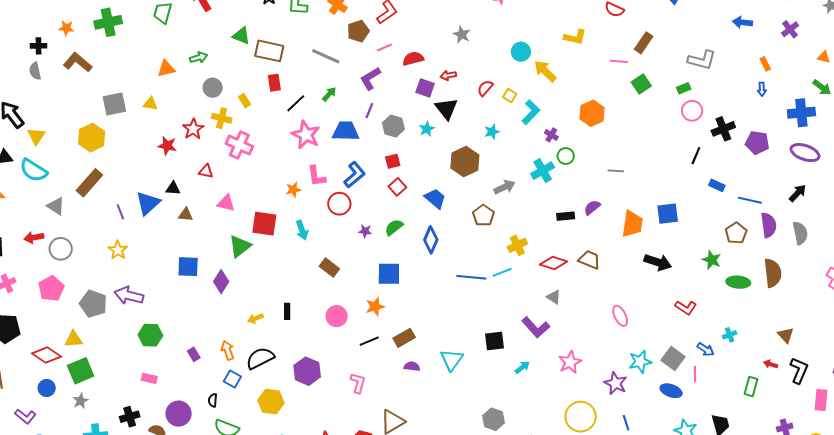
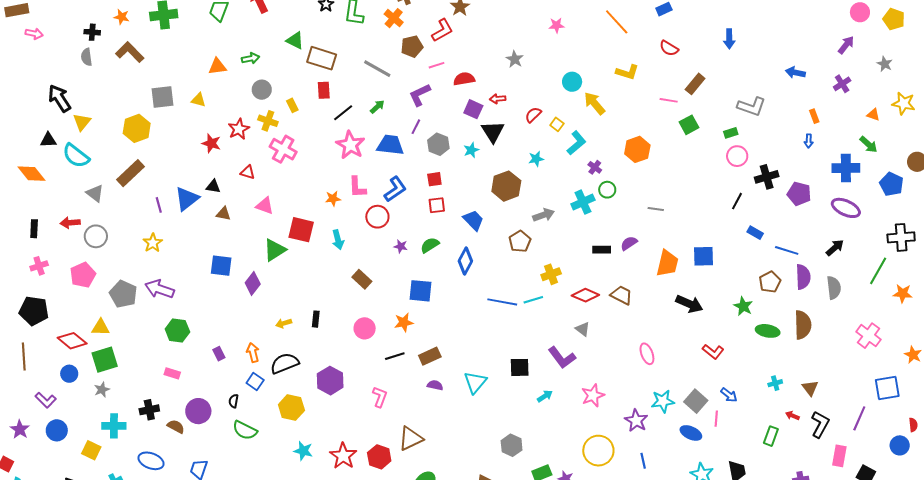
red square: (397, 187) -> (437, 205), turned 30
cyan cross: (730, 335) -> (775, 383), moved

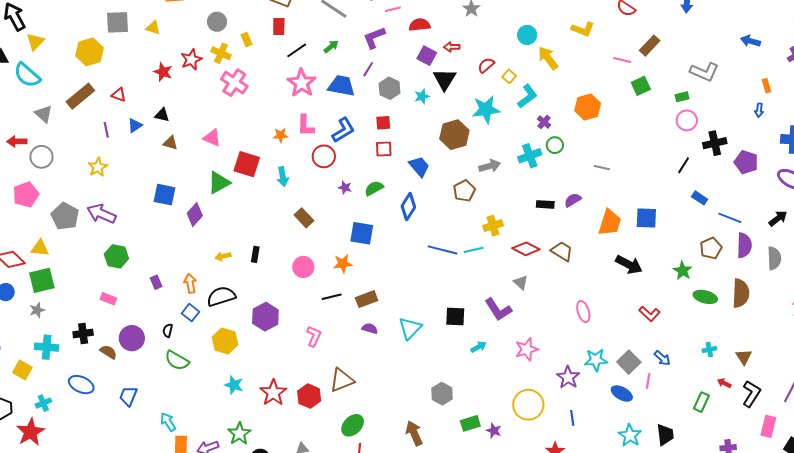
cyan star: (536, 159) -> (486, 109), size x1.8
red triangle: (248, 172) -> (119, 95), moved
blue triangle: (187, 199) -> (135, 125), size x0.6

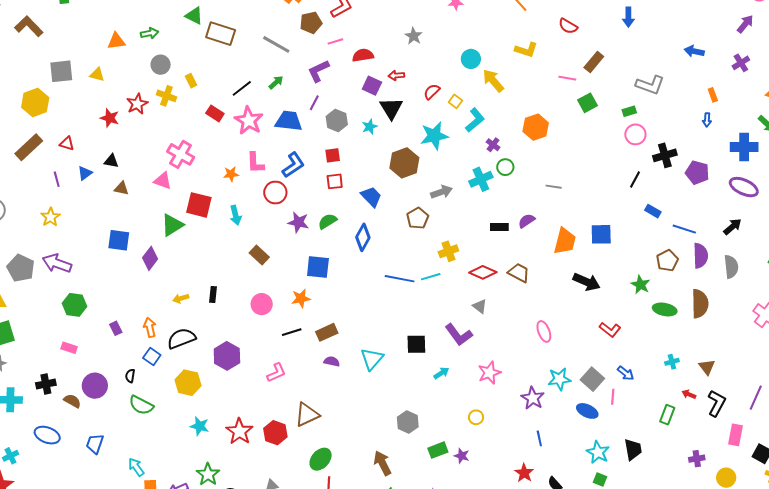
red rectangle: (279, 27) -> (215, 113), moved, turned -54
pink cross: (234, 83) -> (181, 154), moved
purple star: (345, 188) -> (298, 222), size x1.5
pink L-shape: (314, 336) -> (276, 373), turned 45
yellow circle: (528, 405) -> (476, 417), moved, size x0.5

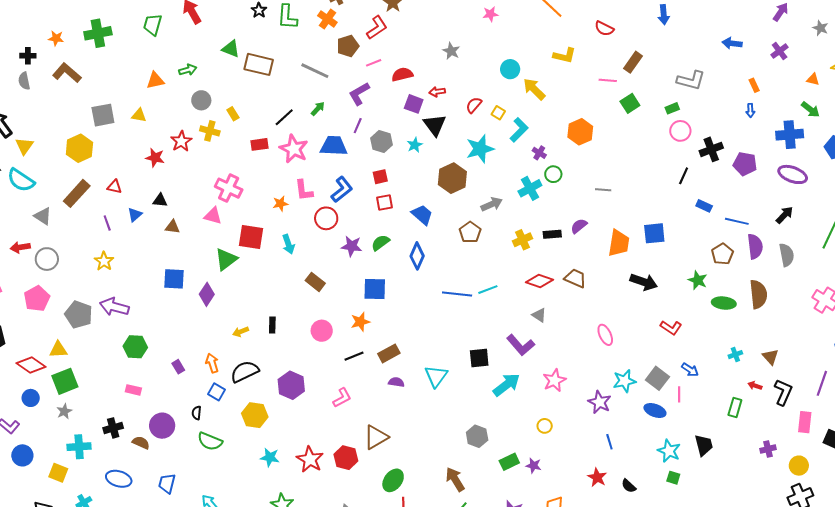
red rectangle: (215, 113) -> (260, 144), turned -36
yellow cross: (448, 251) -> (522, 240), moved
cyan arrow: (441, 373) -> (507, 385), size x1.8

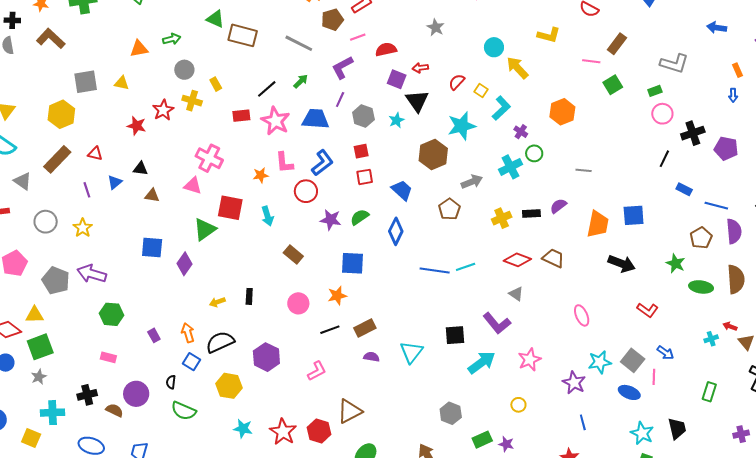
gray circle: (47, 259) -> (46, 222), moved
red arrow: (755, 386) -> (730, 326), moved

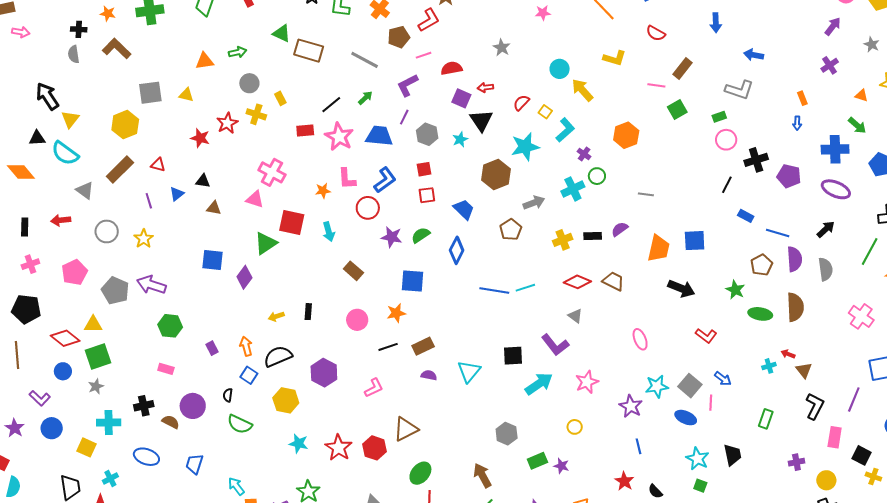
blue arrow: (717, 28) -> (754, 55), moved

